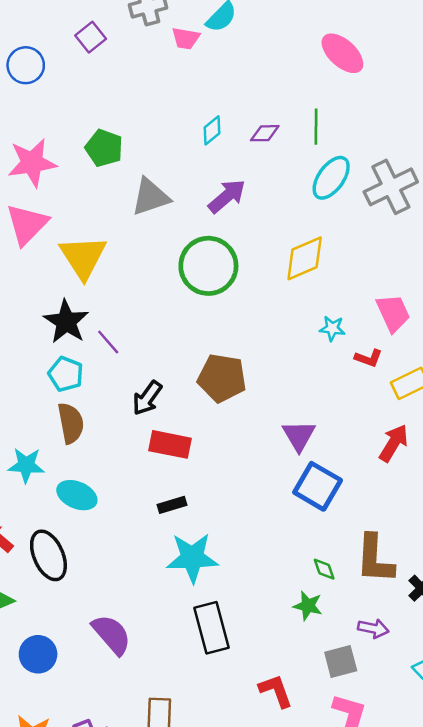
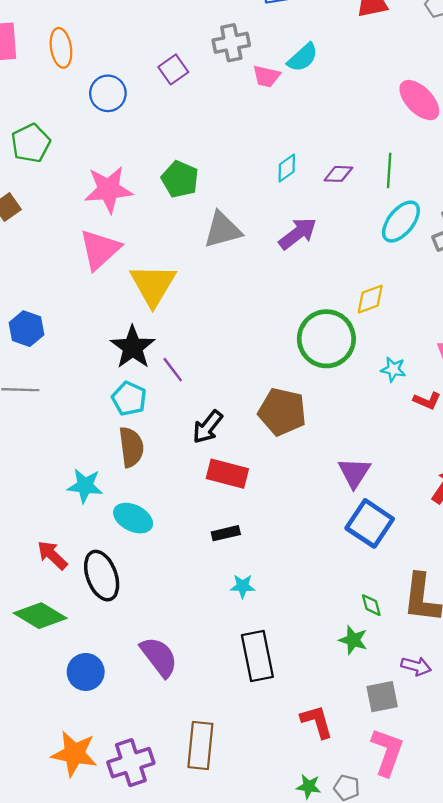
yellow diamond: (305, 258) -> (370, 299), size x0.7
green circle: (208, 266) -> (326, 339), moved
cyan star: (192, 558) -> (243, 586), size x0.5

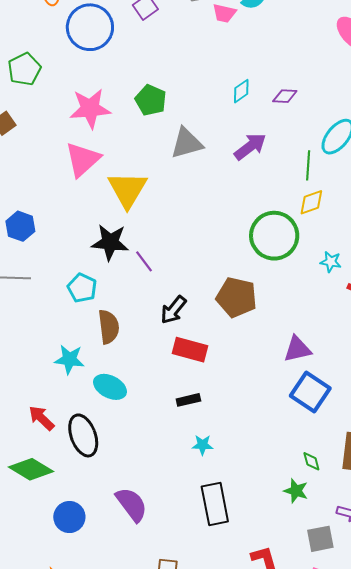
blue circle: (108, 93) -> (90, 27), size x1.5
green line: (389, 170) -> (308, 165), moved
black star: (133, 347) -> (110, 242), turned -30
cyan pentagon: (129, 399) -> (82, 288), moved
purple triangle: (354, 473) -> (297, 349), turned 44

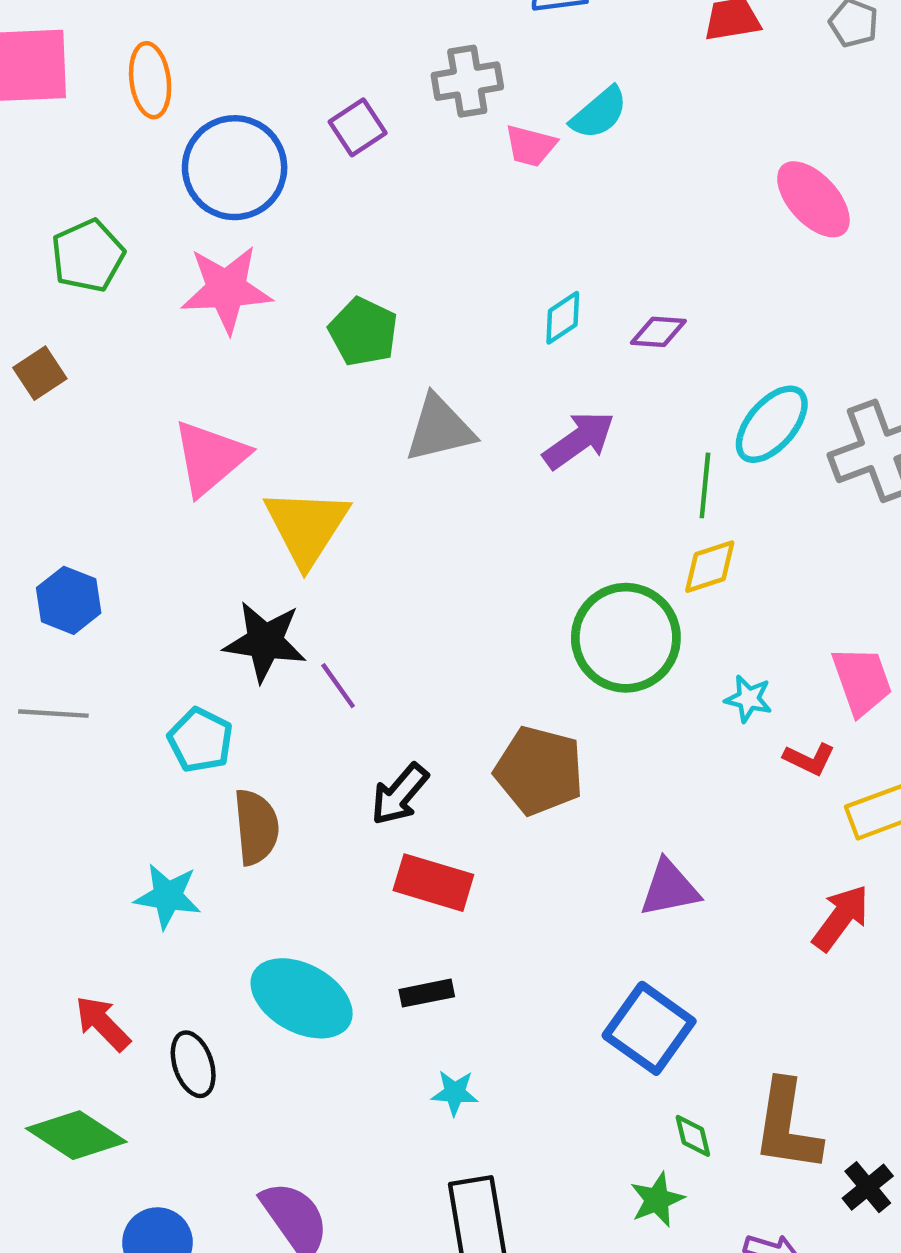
pink star: (90, 109) -> (226, 289), moved
cyan ellipse: (110, 387) -> (302, 998), moved, size x1.4
blue square: (310, 392) -> (649, 1028), moved
black ellipse: (83, 435) -> (193, 1064), size x0.7
green star: (296, 491) -> (657, 1200), turned 30

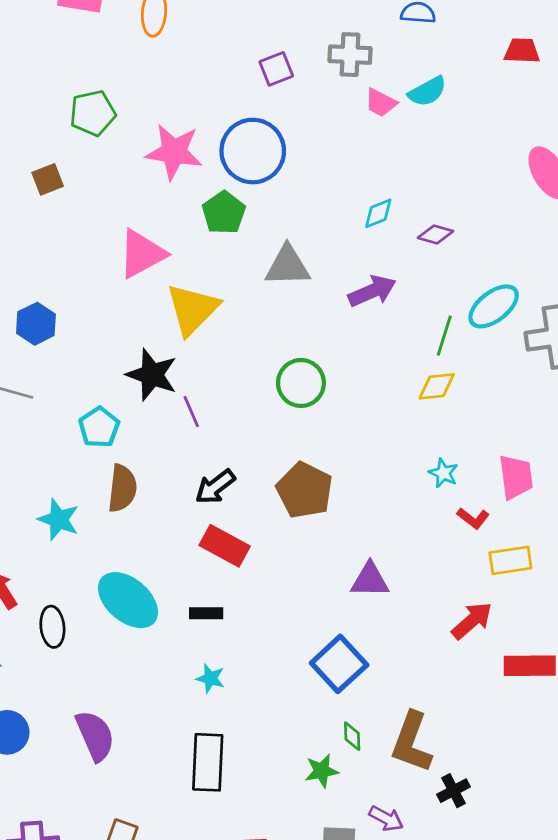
blue circle: (235, 168) -> (253, 151), moved
green pentagon: (363, 332) -> (224, 213), moved
green circle: (626, 638) -> (301, 383), moved, size x0.7

